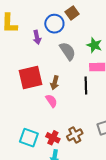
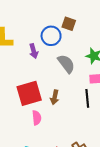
brown square: (72, 13) -> (69, 24), turned -32
pink semicircle: (51, 101) -> (37, 118), moved, turned 32

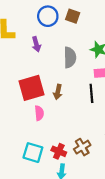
blue circle: (51, 36) -> (48, 16), moved
gray semicircle: (66, 64) -> (70, 57), turned 36

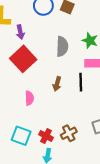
purple arrow: (36, 44) -> (20, 32), moved
red square: (32, 88) -> (23, 59), moved, turned -30
brown arrow: (58, 92) -> (57, 84), moved

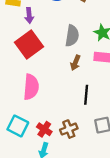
black line: (81, 82) -> (86, 95), moved
brown arrow: (57, 84) -> (75, 63), moved
pink semicircle: (29, 98) -> (31, 87), size x1.6

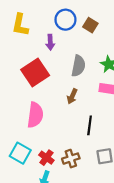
purple arrow: (29, 15) -> (50, 42), moved
brown arrow: (75, 63) -> (72, 96), moved

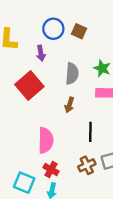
pink semicircle: (35, 115) -> (46, 140), moved
cyan square: (20, 153) -> (24, 183), moved
brown cross: (71, 159) -> (87, 165), moved

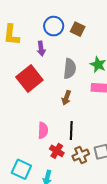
black line: (90, 132) -> (71, 131), moved
pink semicircle: (46, 140) -> (43, 130), size x0.7
red cross: (51, 169) -> (57, 151), moved

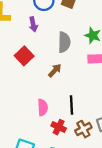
red square: (29, 78) -> (24, 56), size x0.7
brown arrow: (66, 98) -> (55, 70), moved, turned -152

